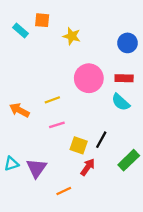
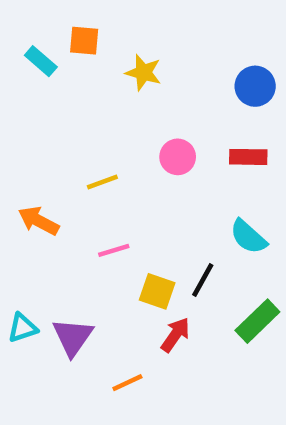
pink circle: (89, 78) -> (178, 157), size x0.6
yellow line: (52, 100) -> (102, 182), moved
cyan semicircle: (121, 102) -> (248, 237), moved

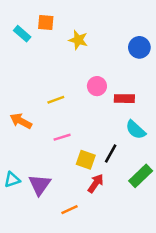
red rectangle: (248, 157) -> (124, 99), moved

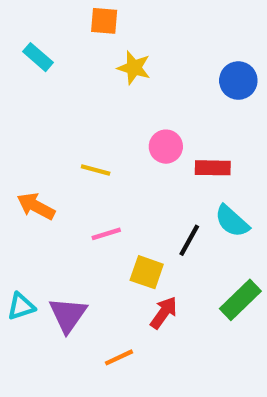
orange square: (46, 22) -> (104, 21), moved
yellow line: (56, 100) -> (96, 170), turned 35
black line: (111, 153) -> (189, 240), moved

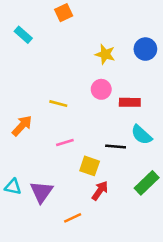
orange square: (104, 21) -> (64, 13), turned -30
yellow star: (134, 68) -> (105, 54), moved
orange arrow: (36, 206) -> (22, 126), turned 105
black line: (189, 240) -> (116, 146), turned 66
cyan triangle: (21, 306) -> (13, 187), turned 30

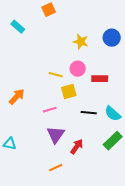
yellow line: (58, 104) -> (56, 75), moved
cyan semicircle: (141, 135) -> (113, 114), moved
yellow square: (90, 166) -> (69, 92), moved, turned -35
purple triangle: (41, 192) -> (56, 135), moved

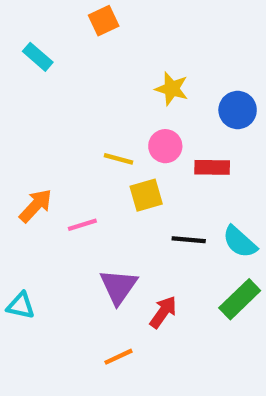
blue circle: (112, 38) -> (238, 110), moved
pink line: (50, 110) -> (82, 225), moved

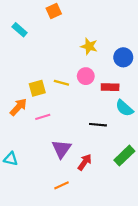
yellow square: (146, 195) -> (37, 88), moved
cyan semicircle: (240, 242) -> (124, 108), moved

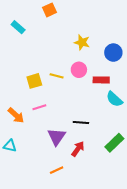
orange arrow: (18, 107) -> (16, 115), moved, turned 90
black line: (98, 125) -> (81, 122), moved

